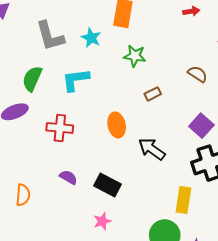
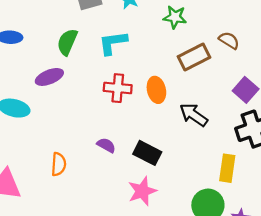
brown semicircle: (198, 74) -> (229, 40), moved
brown rectangle: (153, 94) -> (194, 57), size x1.8
red cross: (60, 128) -> (118, 88), moved
pink star: (102, 221) -> (142, 191), size x1.5

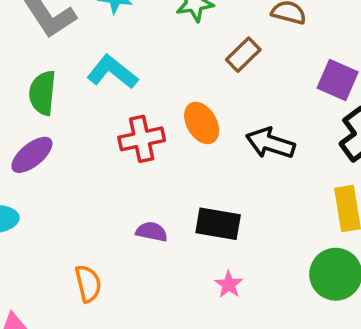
cyan L-shape: (113, 43) -> (112, 72), turned 64
brown rectangle: (194, 57) -> (243, 55), size x0.7
pink star: (142, 191) -> (229, 284), size x0.6

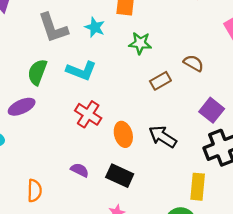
cyan L-shape: (112, 72) -> (81, 71), turned 148
orange ellipse: (202, 123) -> (123, 134), moved
red cross: (142, 139) -> (88, 114), turned 30

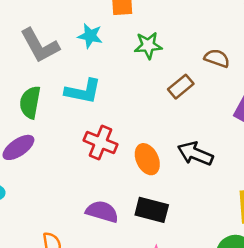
purple semicircle: (80, 170) -> (102, 212), size x1.4

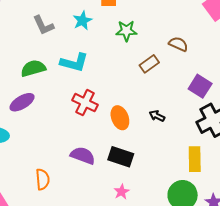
cyan star: (90, 36) -> (82, 21), turned 30
gray L-shape: (40, 46) -> (43, 25), size x0.7
green semicircle: (30, 102) -> (33, 68), turned 60
black arrow: (195, 154) -> (157, 116), size x0.6

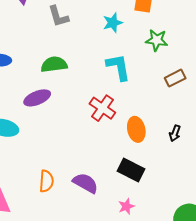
gray L-shape: (43, 25) -> (58, 16), moved
cyan L-shape: (74, 62) -> (118, 67), moved, turned -124
black arrow: (157, 116) -> (175, 133), turned -105
purple semicircle: (83, 156) -> (85, 183), moved

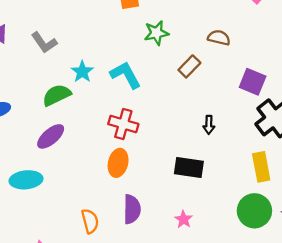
cyan star: (113, 23) -> (82, 72), moved
orange ellipse: (136, 129) -> (118, 163), moved, turned 45
black rectangle: (131, 170) -> (189, 167), moved
purple semicircle: (85, 183) -> (132, 209), turned 80

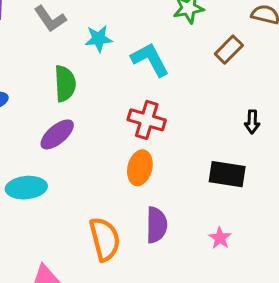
cyan star: (82, 72) -> (99, 39), moved, turned 30
green semicircle: (57, 95) -> (65, 84), turned 112
orange semicircle: (90, 221) -> (105, 239), size x1.4

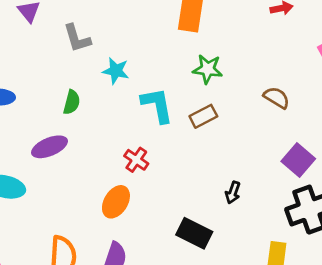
brown rectangle: (229, 50) -> (203, 116), moved
green semicircle: (65, 84) -> (72, 102), size x0.7
red cross: (147, 120) -> (136, 160), size x0.7

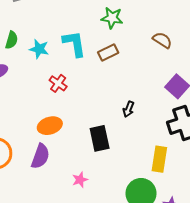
cyan star: (116, 71) -> (39, 49), moved
orange ellipse: (116, 202) -> (50, 126), moved, turned 40
black rectangle: (194, 233) -> (100, 138), turned 50

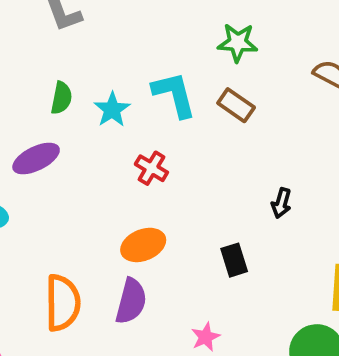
cyan star: (39, 49) -> (112, 110), turned 30
brown rectangle: (108, 53) -> (236, 105), turned 66
black rectangle: (100, 138) -> (234, 260), size x0.7

